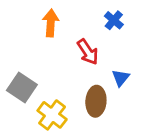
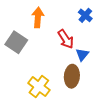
blue triangle: (121, 78) -> (82, 55), moved
gray square: (22, 87) -> (16, 42), moved

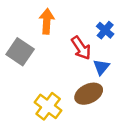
blue cross: (85, 15) -> (105, 30), moved
brown ellipse: (72, 76) -> (89, 94), turned 60

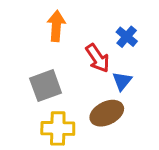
gray square: (20, 52) -> (46, 86), moved, turned 36
yellow cross: (48, 106) -> (58, 128), turned -36

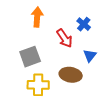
blue triangle: (122, 81) -> (90, 56), moved
brown ellipse: (107, 113) -> (71, 75), turned 35

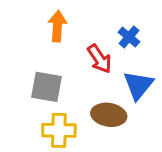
blue triangle: (90, 56) -> (138, 85), size x1.5
gray square: (30, 57) -> (47, 87), turned 30

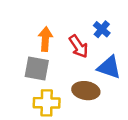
orange arrow: (57, 26) -> (45, 39), moved
blue triangle: (138, 85) -> (109, 67), turned -50

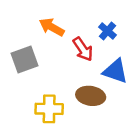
orange arrow: (45, 39) -> (52, 27), moved, turned -65
gray square: (37, 69) -> (24, 60), moved, turned -30

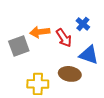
orange arrow: (52, 27) -> (40, 32), moved, turned -36

